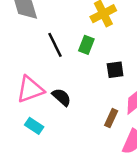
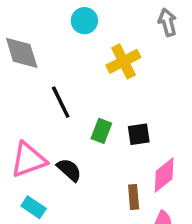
green rectangle: (86, 45) -> (101, 131), moved
brown rectangle: (111, 118) -> (134, 197), turned -30

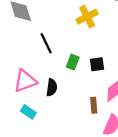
black semicircle: (69, 170) -> (52, 88), turned 56

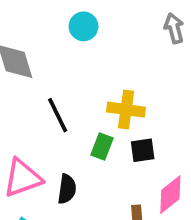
yellow cross: (87, 17) -> (126, 110), moved, turned 35

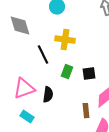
yellow cross: (126, 110) -> (65, 40), moved

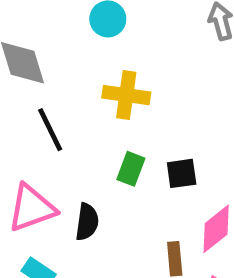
black line: (43, 55) -> (50, 130), moved

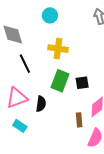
green rectangle: (131, 169) -> (60, 81), size x1.5

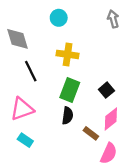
black square: (82, 83) -> (106, 90), moved, turned -32
black semicircle: (41, 104) -> (68, 116), moved
brown rectangle: (79, 120) -> (91, 133), turned -48

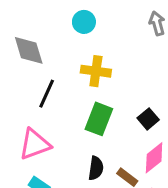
black line: (31, 71) -> (47, 94), turned 50
black semicircle: (68, 116) -> (96, 168), moved

